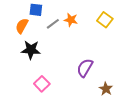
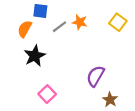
black star: (31, 50) -> (35, 56), turned -30
brown star: (106, 89) -> (110, 100), moved

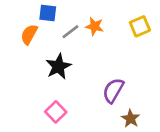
yellow square: (118, 22) -> (140, 26), turned 30
black star: (35, 56) -> (58, 66), moved

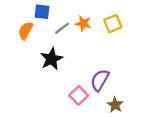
yellow square: (140, 26) -> (113, 24), moved
pink square: (56, 112) -> (79, 95), moved

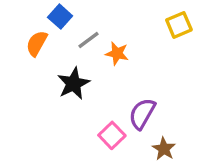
blue square: (42, 12) -> (60, 17), turned 35
orange star: (83, 24) -> (117, 53), moved
yellow square: (113, 24) -> (179, 25), moved

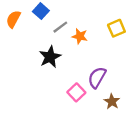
yellow square: (179, 25) -> (116, 28), moved
orange semicircle: (37, 43) -> (13, 19), moved

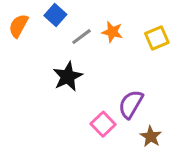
orange star: (80, 36) -> (112, 32), moved

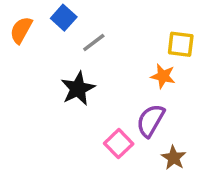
orange star: (112, 32) -> (163, 76), moved
yellow square: (157, 38) -> (181, 44), turned 30

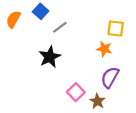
purple semicircle: (151, 120) -> (110, 77), moved
brown star: (174, 158) -> (97, 101), moved

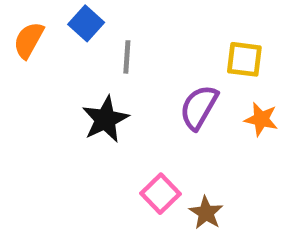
gray line: (60, 27) -> (127, 57), turned -49
orange star: (104, 49) -> (261, 119), moved
purple semicircle: (110, 77) -> (199, 107), moved

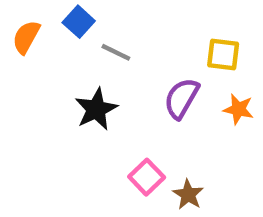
gray line: (127, 57) -> (116, 52), turned -68

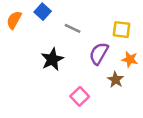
gray line: (116, 52) -> (73, 28), moved
brown star: (188, 195) -> (116, 80), moved

